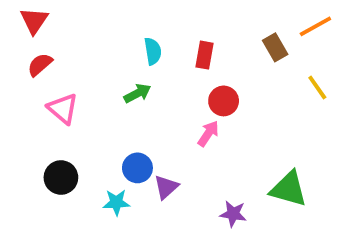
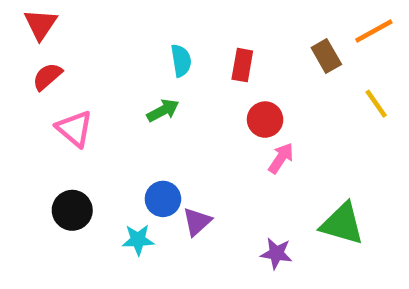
pink arrow: (208, 133) -> (281, 158), moved

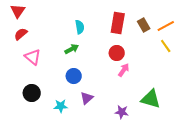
orange line: (374, 31) -> (166, 26), moved
red rectangle: (242, 65) -> (118, 23), moved, size x1.5
blue circle: (163, 199) -> (74, 76), moved

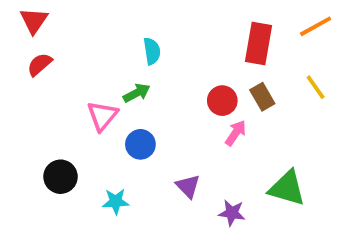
red rectangle: (118, 23) -> (258, 43), moved
brown rectangle: (144, 25) -> (262, 97), moved
orange line: (166, 26) -> (316, 26), moved
pink triangle: (33, 57) -> (102, 116), moved, turned 30
purple triangle: (87, 98) -> (188, 186), moved, turned -32

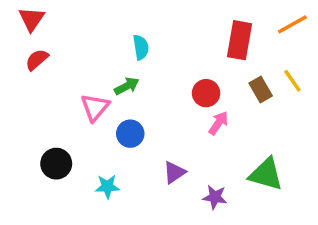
brown rectangle: (262, 97) -> (261, 90), moved
purple triangle: (188, 186) -> (174, 172), turned 40

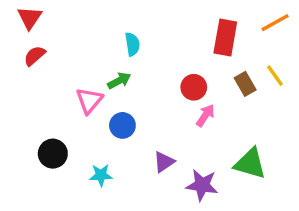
purple star: (215, 197) -> (202, 185), size x1.4

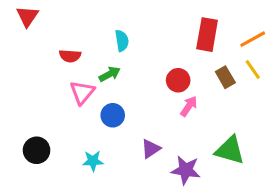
orange line: (275, 23) -> (253, 39), moved
red semicircle: (35, 56) -> (70, 56), moved, turned -135
black circle: (53, 154) -> (37, 150), moved

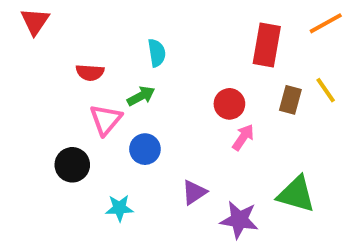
orange line: (253, 39) -> (326, 23), moved
brown rectangle: (225, 77) -> (290, 100), turned 45
black circle: (37, 150) -> (72, 165), moved

